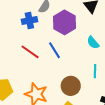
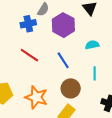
cyan semicircle: (93, 43) -> (92, 45), turned 120
blue line: (55, 50) -> (63, 60), moved

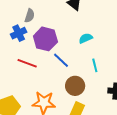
purple hexagon: (63, 25) -> (45, 39), moved

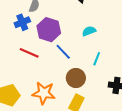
cyan line: (95, 65) -> (97, 59), turned 32

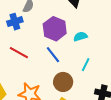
purple hexagon: (49, 30) -> (55, 29), moved

